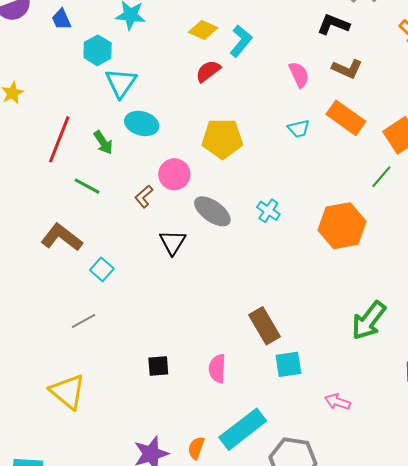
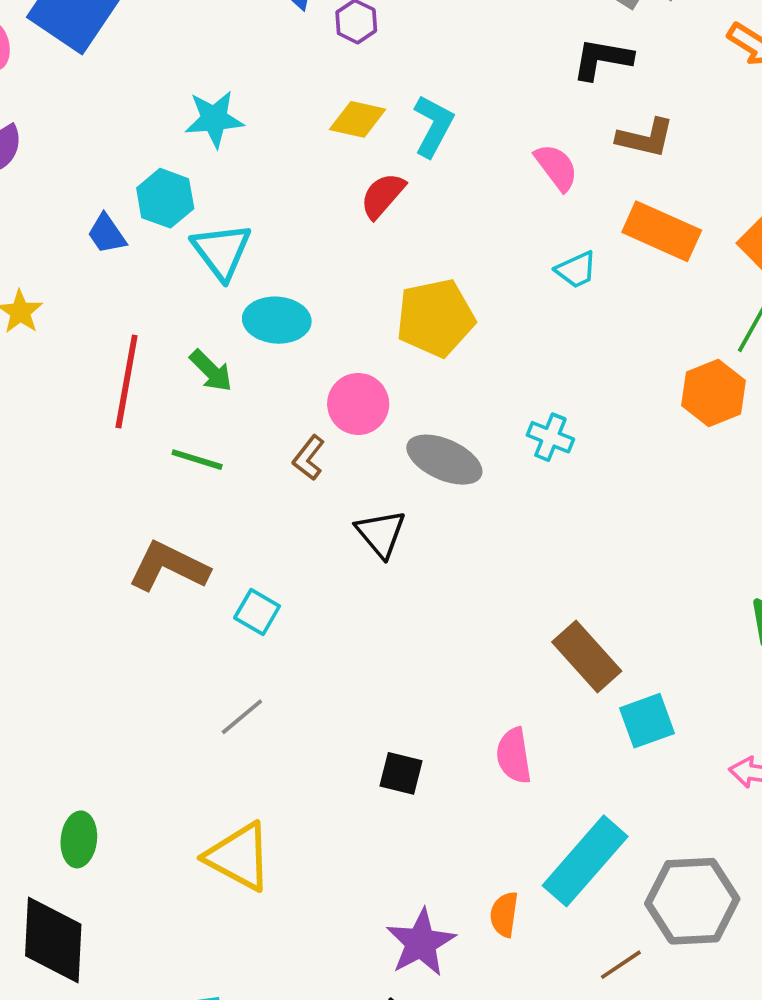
blue trapezoid: (61, 19) -> (107, 234), moved
orange hexagon: (342, 226) -> (713, 393), moved, size x0.7
black square: (158, 366) -> (401, 773), turned 30

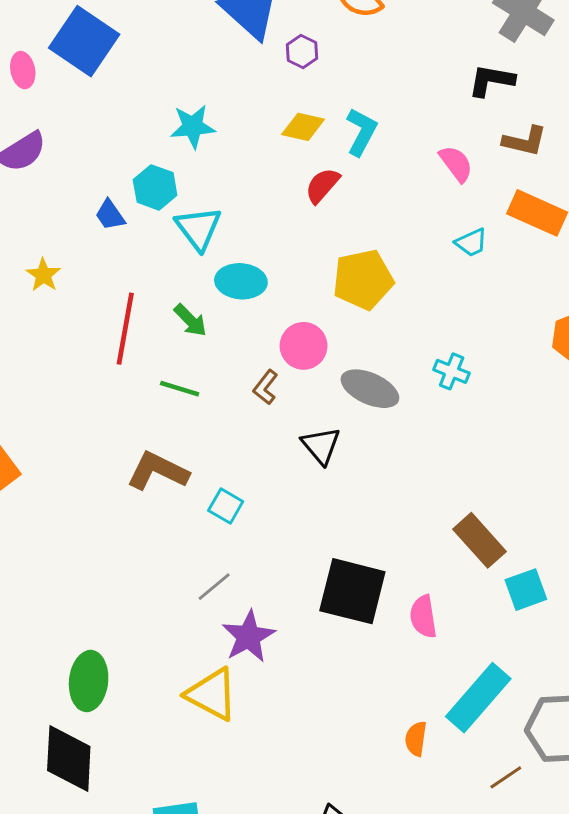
black square: (401, 773) -> (352, 591), moved, size x2.0
green ellipse: (79, 839) -> (89, 681), size x1.4
purple star: (421, 943) -> (249, 636), moved

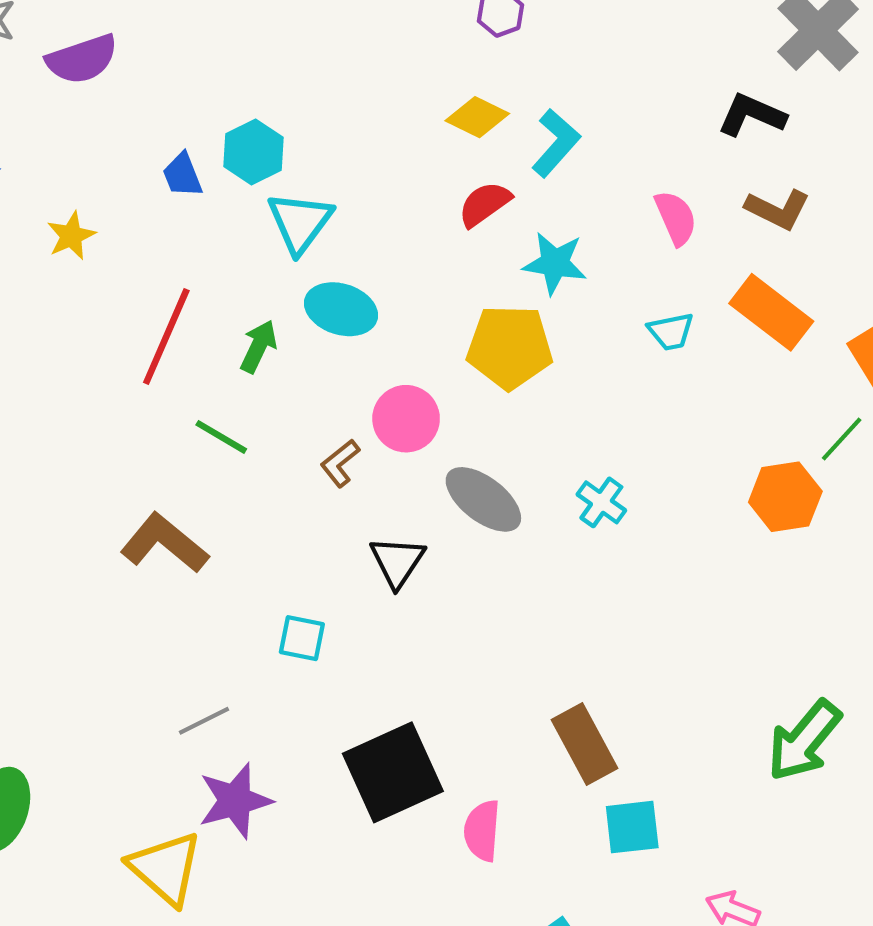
cyan star: (193, 127) -> (555, 263), moved
green arrow: (190, 320) -> (259, 346), turned -123
cyan square: (226, 506) -> (302, 638), moved, turned -32
black square: (352, 591) -> (393, 772), turned 38

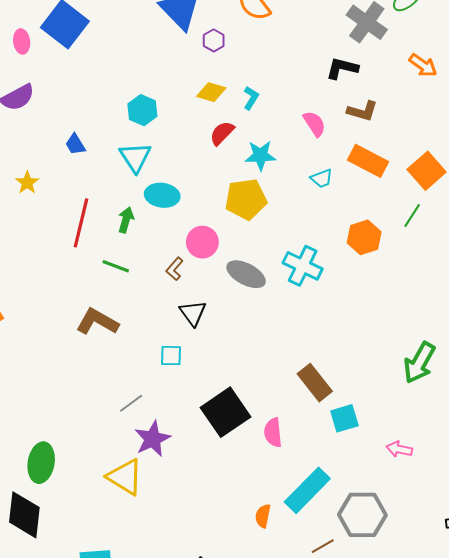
cyan L-shape: (556, 143) -> (251, 98), size x0.7
cyan hexagon: (254, 152) -> (142, 110), moved
orange hexagon: (785, 497) -> (364, 237), moved
cyan cross: (601, 502) -> (303, 266), size x1.6
black triangle: (397, 562) -> (193, 313), moved

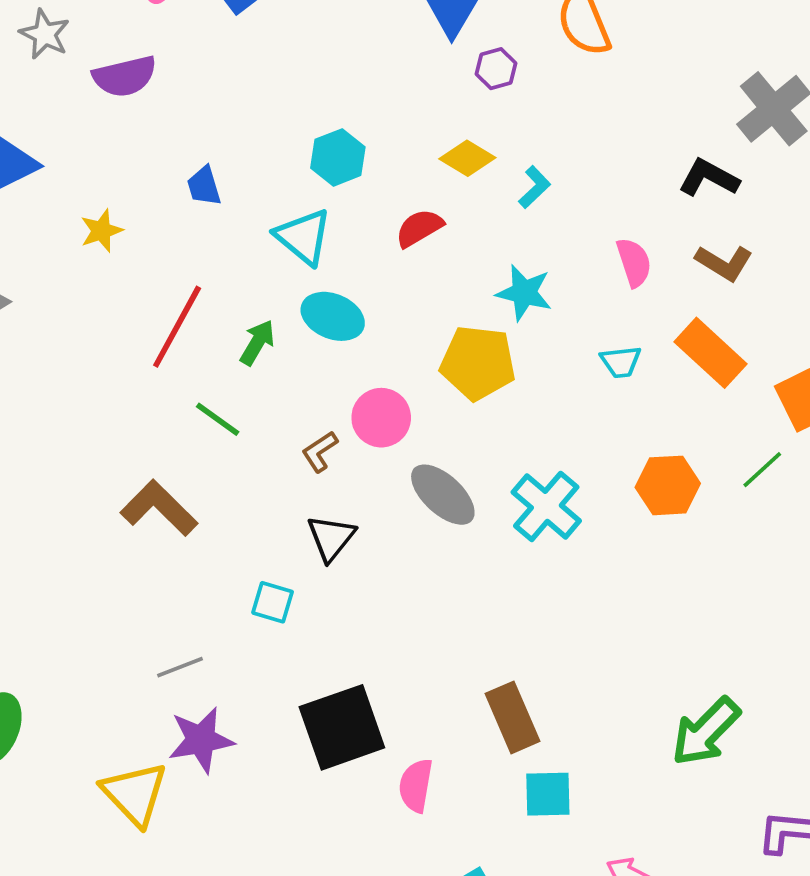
red semicircle: (222, 133) -> (419, 228), moved
cyan triangle: (135, 157) -> (303, 237), turned -32

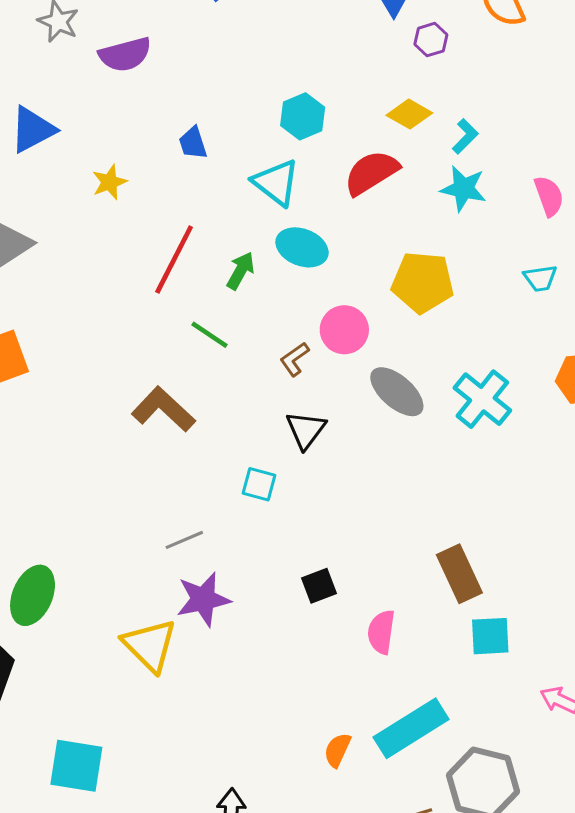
red semicircle: (419, 228) -> (371, 173), size x1.4
cyan star: (524, 293) -> (463, 189), moved
black square: (342, 727) -> (319, 586), size x0.5

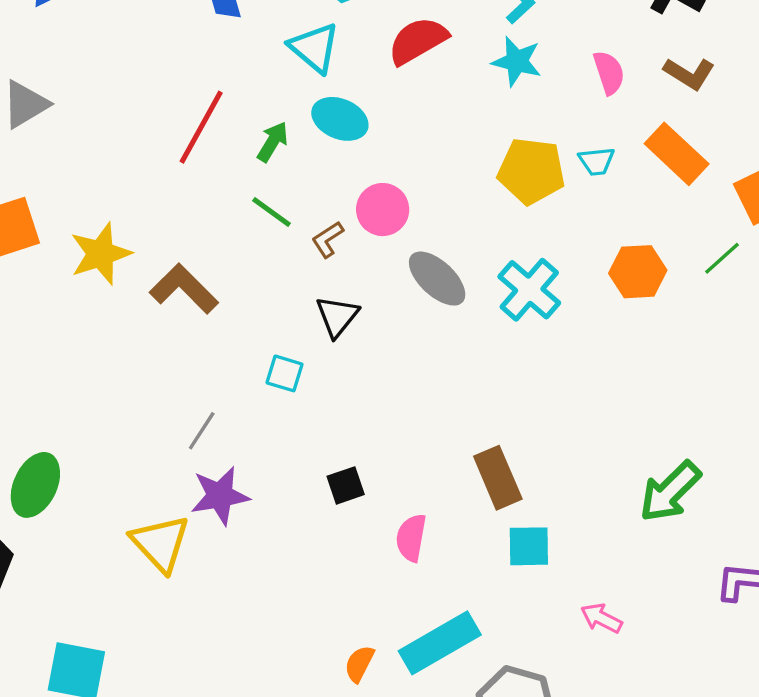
yellow star: (109, 182) -> (101, 254), moved, size x1.6
yellow pentagon: (423, 282) -> (531, 171), moved
green line: (210, 335) -> (272, 212), moved
gray line: (184, 540) -> (202, 431), turned -36

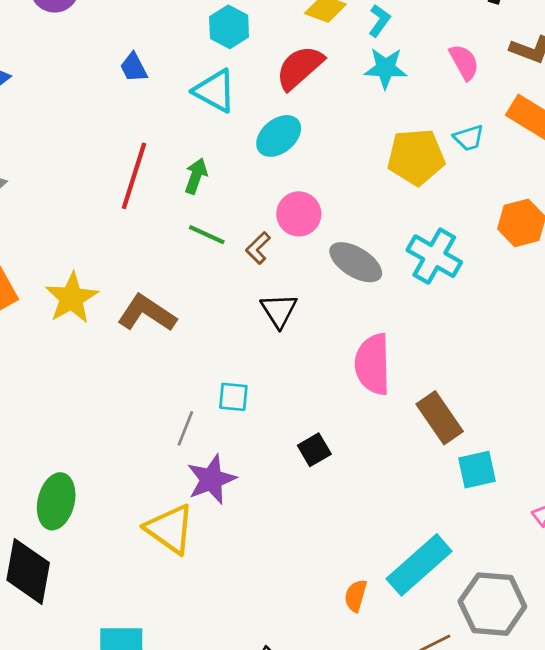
cyan ellipse: (340, 119) -> (279, 136), moved, turned -51
cyan square: (285, 373) -> (233, 397), moved
pink semicircle: (411, 538) -> (373, 364), moved, size x1.5

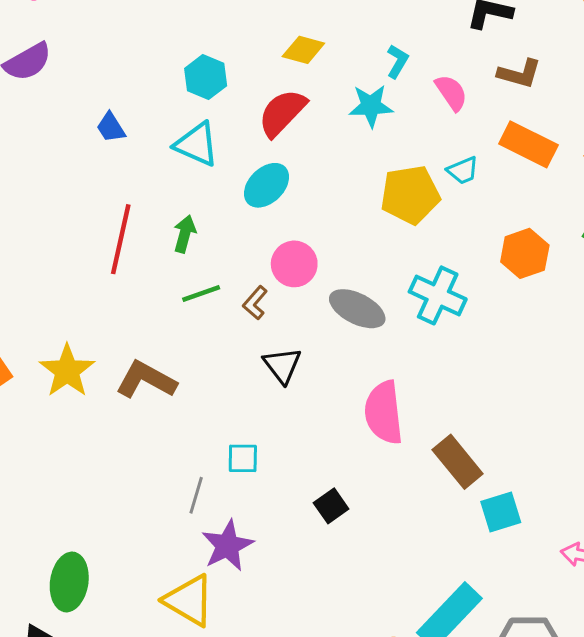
cyan L-shape: (379, 21) -> (397, 61), moved
green line: (207, 235) -> (201, 293), turned -39

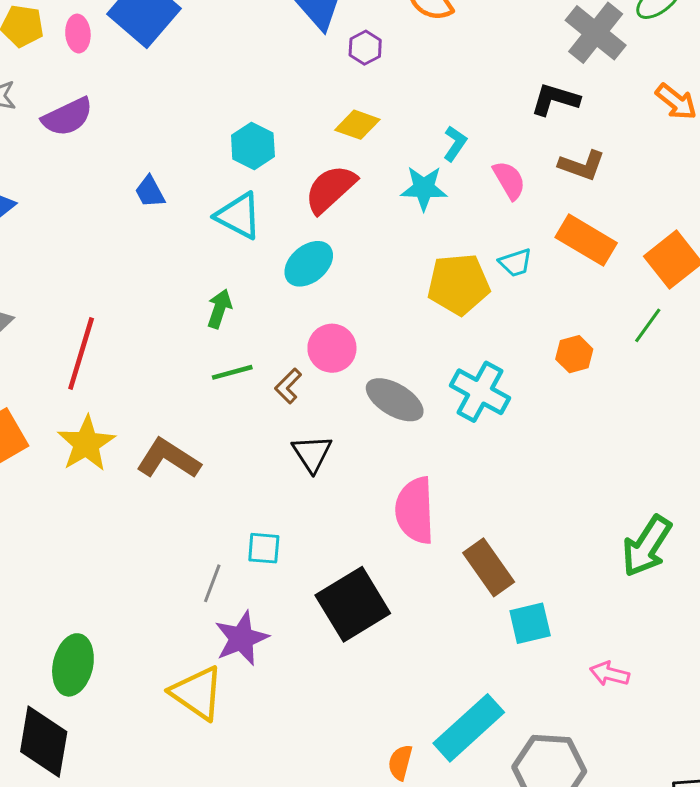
red line: (121, 239) -> (81, 353), moved
orange hexagon: (525, 253) -> (574, 354), size x0.7
black square: (331, 506) -> (353, 604), size x2.0

